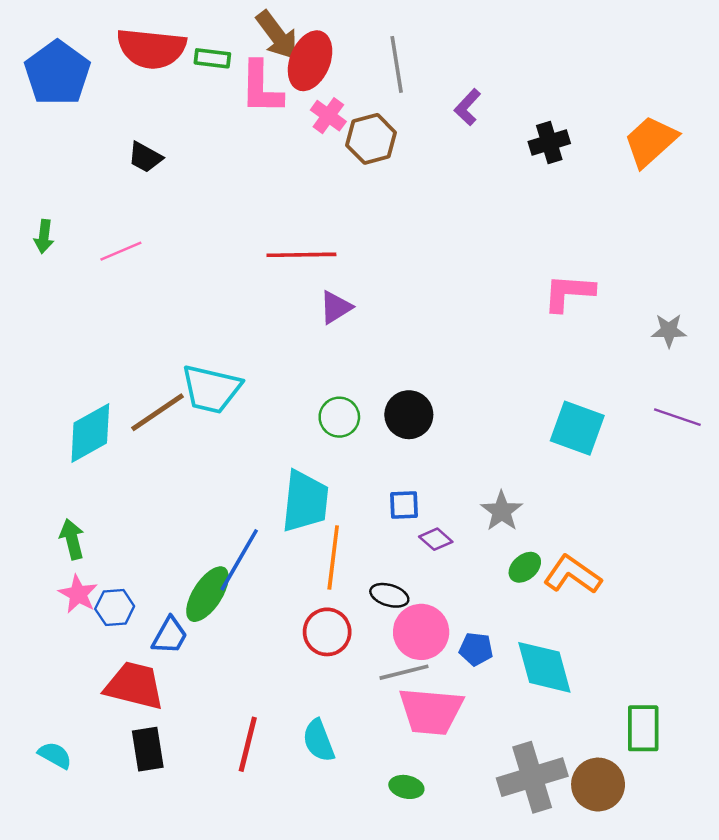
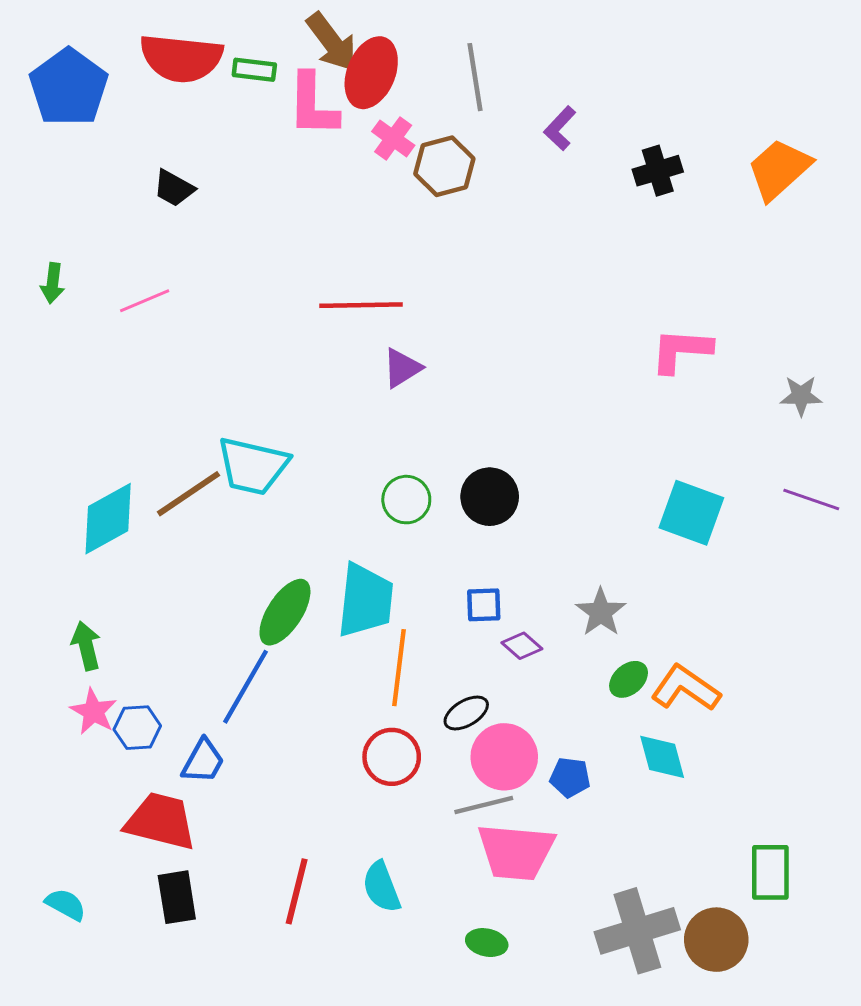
blue line: (239, 560) -> (245, 687), moved
green ellipse: (207, 594) -> (285, 612), moved
black ellipse: (389, 595) -> (466, 713), turned -48
cyan diamond: (544, 667) -> (662, 757), moved, size x0.7

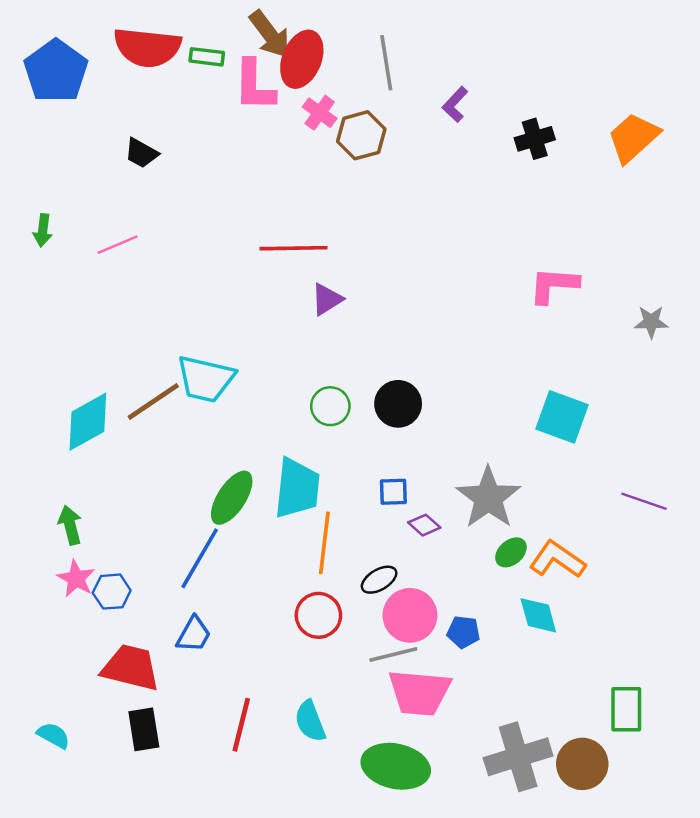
purple line: (811, 500) -> (644, 501), moved
gray star: (601, 612) -> (488, 498), size x1.6
blue trapezoid: (203, 761) -> (194, 634), moved
green ellipse: (487, 943) -> (396, 766), size x2.0

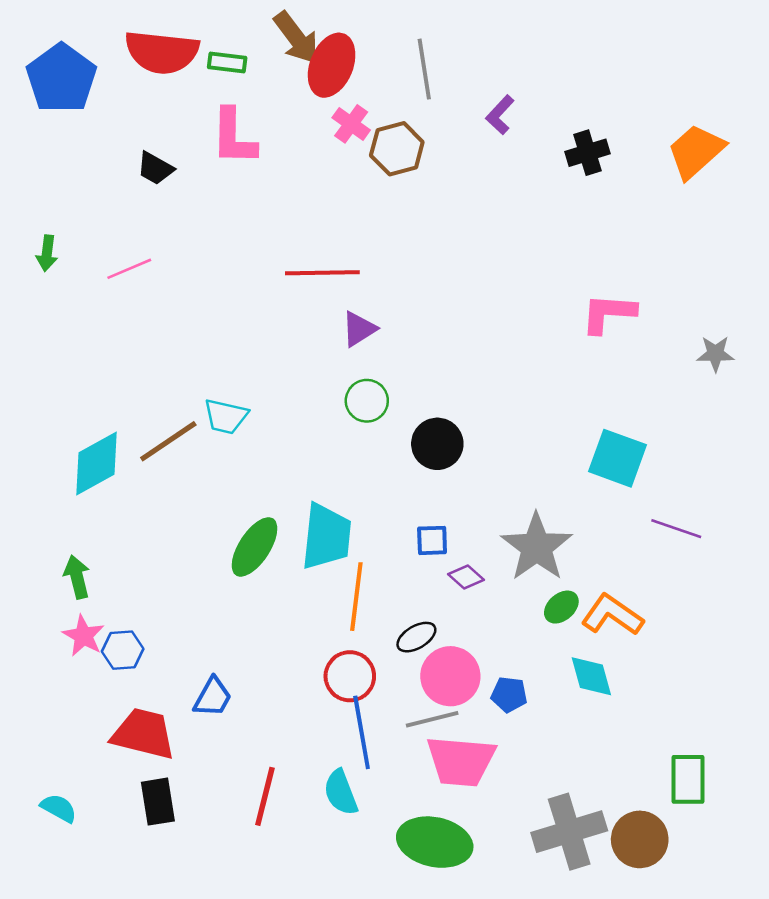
pink L-shape: (254, 85) -> (234, 137), moved
cyan trapezoid: (206, 379) -> (226, 416), size x0.7
green circle: (330, 406) -> (367, 401), moved
purple line: (644, 501) -> (676, 529), moved
blue line: (200, 558) -> (362, 732), moved, turned -40

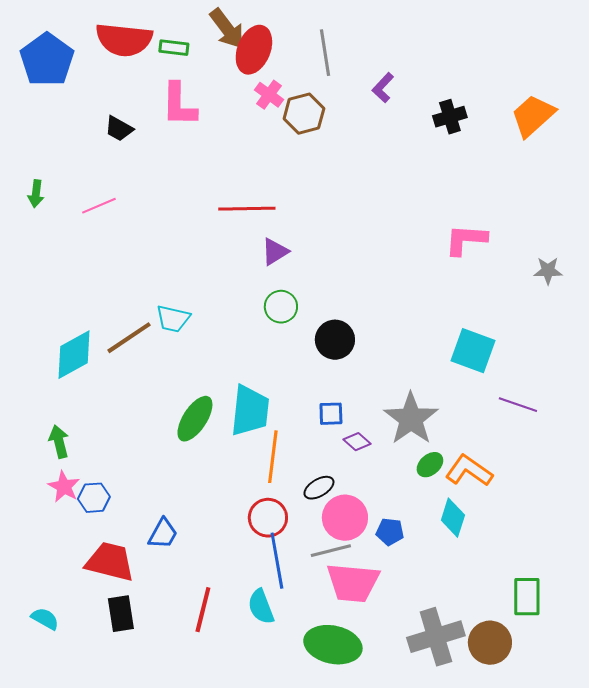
cyan diamond: (591, 676) -> (453, 518), turned 33

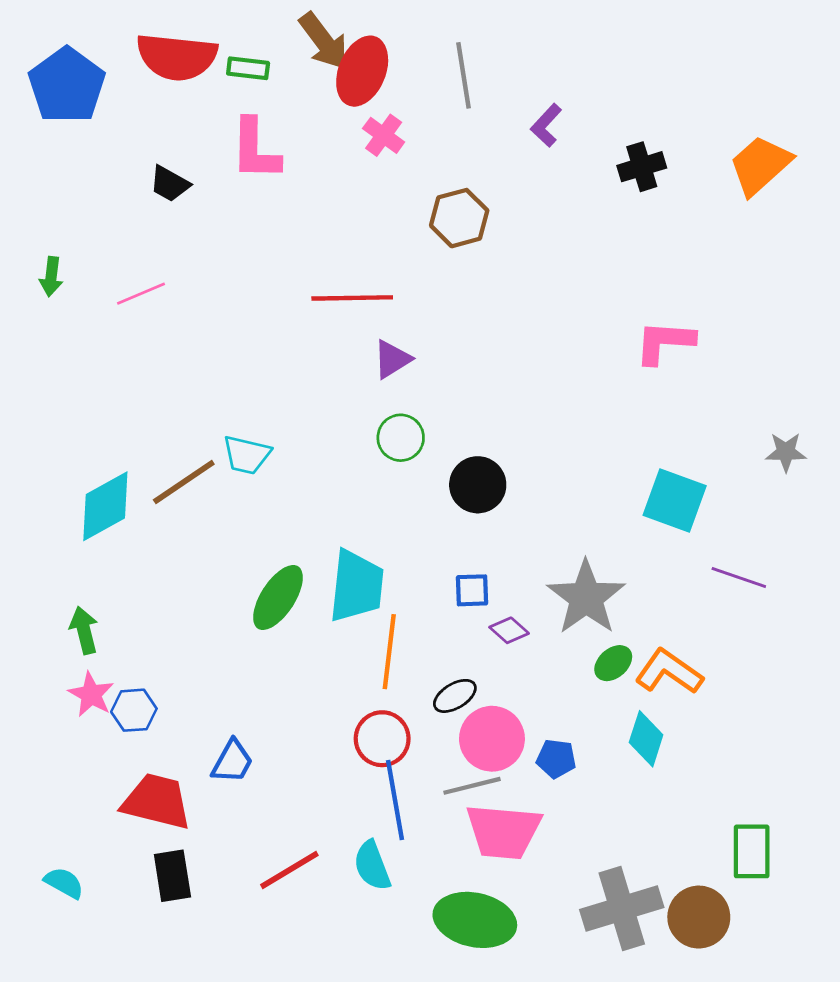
brown hexagon: (304, 114) -> (459, 218), moved
gray star: (548, 271) -> (786, 452), moved
red line: (203, 610) -> (289, 870), turned 45

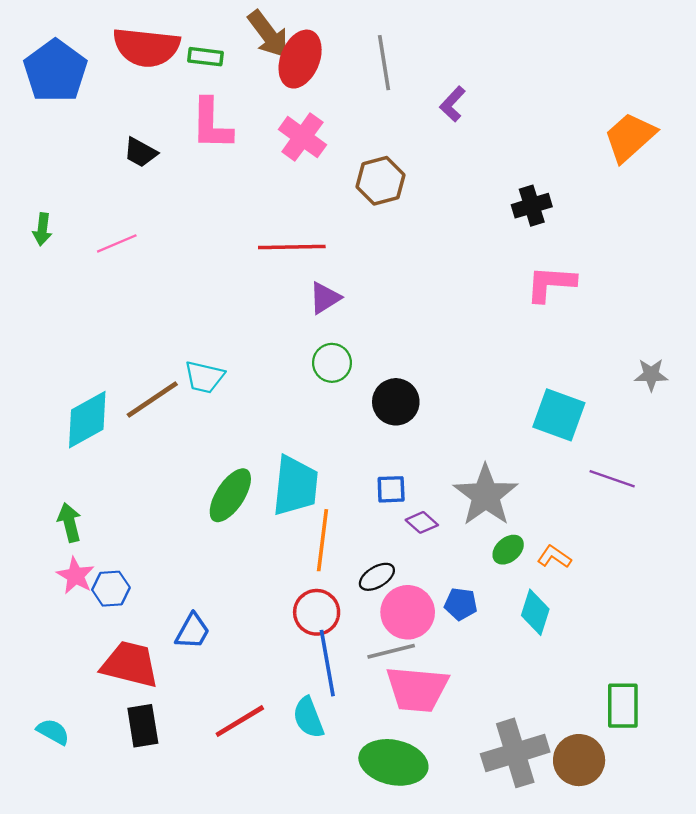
pink cross: (384, 135) -> (302, 137), moved, size x1.4
black cross: (642, 167) -> (532, 206), moved
orange L-shape: (669, 672) -> (554, 557), size x0.6
blue pentagon: (556, 759) -> (461, 604), moved

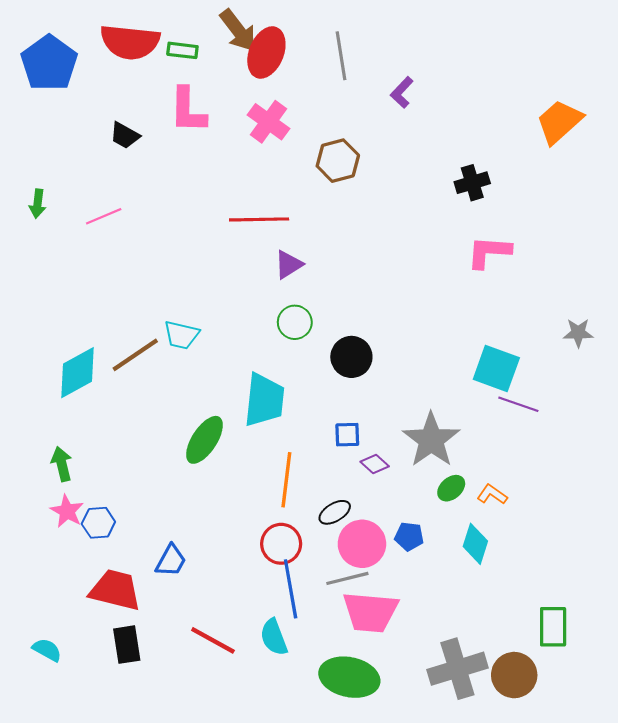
purple line: (612, 479) -> (518, 404), moved
cyan trapezoid: (295, 486) -> (264, 400), moved
red line: (240, 721) -> (213, 640), turned 60

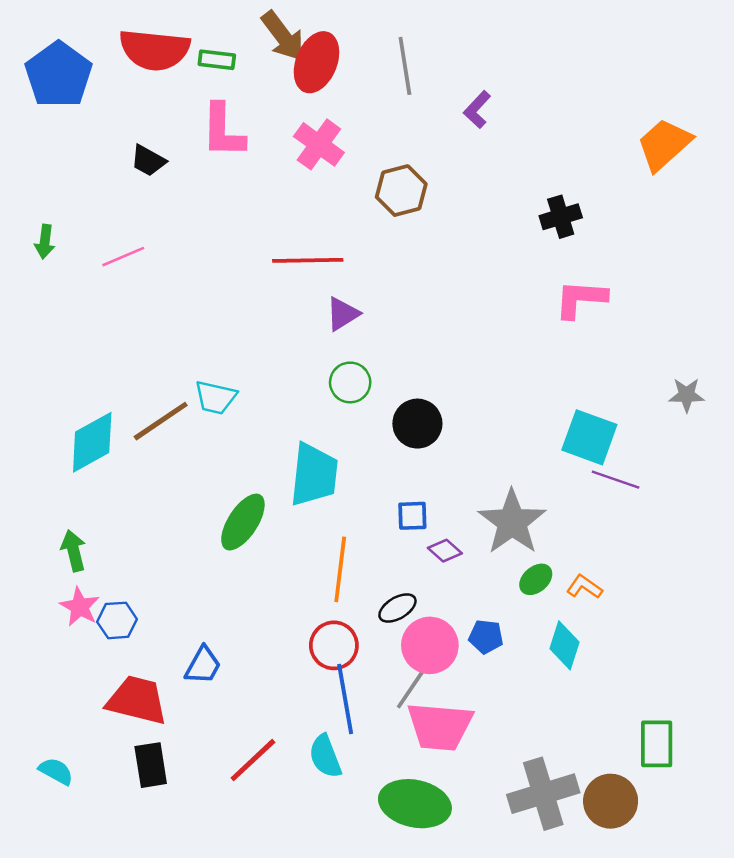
gray line: (347, 578) -> (412, 687), turned -42
red line: (213, 640) -> (253, 760), turned -72

